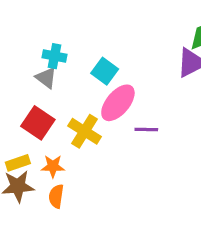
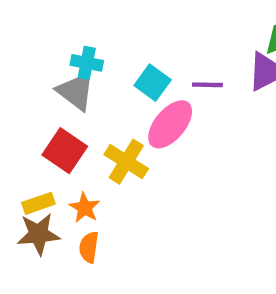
gray triangle: (46, 78) -> (76, 91), size x1.4
purple line: (146, 130) -> (207, 85), moved
orange star: (53, 166) -> (85, 208), turned 30

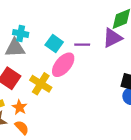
gray triangle: (76, 91) -> (15, 48), turned -40
orange semicircle: (89, 247) -> (22, 127), turned 128

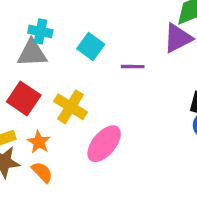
purple line: (82, 45) -> (133, 67), moved
pink ellipse: (63, 65) -> (104, 144), moved

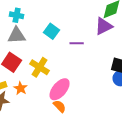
cyan cross: (40, 31) -> (17, 15), moved
orange semicircle: (42, 172) -> (60, 106), moved

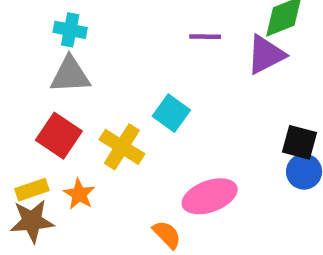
cyan square: (52, 31) -> (171, 113), moved
purple line: (77, 43) -> (205, 37), moved
pink ellipse: (60, 89) -> (210, 196), moved, turned 30

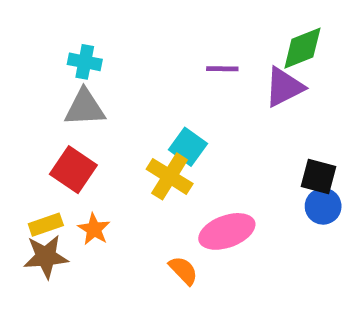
yellow cross: (122, 147) -> (170, 176), moved

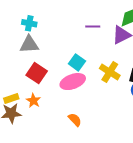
red square: (73, 170) -> (37, 73), moved
yellow cross: (170, 176) -> (110, 72), moved
pink ellipse: (227, 231) -> (73, 82), moved

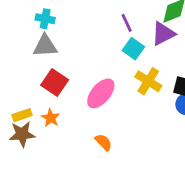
purple line: (93, 26) -> (127, 23), turned 64
cyan square: (77, 62) -> (133, 49), moved
pink ellipse: (73, 82) -> (101, 93), turned -30

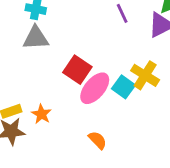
cyan square: (133, 49) -> (124, 87), moved
red square: (55, 83) -> (77, 70), moved

